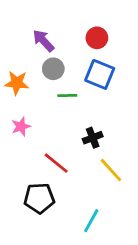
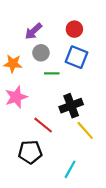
purple arrow: (43, 41) -> (33, 31), turned -90
pink star: (21, 126) -> (16, 97), size x1.5
black cross: (93, 138) -> (71, 106), size x1.5

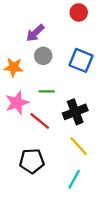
red circle: (74, 29) -> (79, 12), moved
green line: (52, 73) -> (47, 91), moved
red line: (43, 125) -> (40, 121), moved
yellow line: (85, 130) -> (79, 146), moved

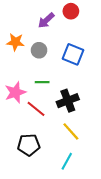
purple arrow: (35, 33) -> (46, 20), moved
orange star: (14, 67) -> (15, 42), moved

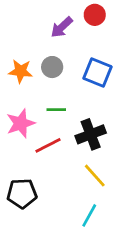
orange star: (15, 42) -> (21, 71), moved
red line: (36, 109) -> (48, 145), turned -66
black pentagon: (29, 145) -> (22, 193), moved

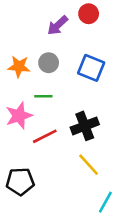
green line: (56, 110) -> (43, 96), moved
cyan line: (89, 215) -> (105, 202), moved

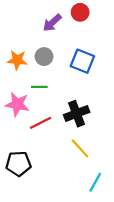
pink star: (19, 116) -> (17, 104), turned 30

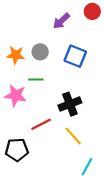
red circle: (80, 12) -> (92, 11), moved
purple arrow: (52, 23) -> (61, 21), moved
red line: (41, 123) -> (41, 124), moved

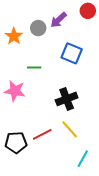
gray circle: (40, 52) -> (38, 28), moved
orange star: (16, 55) -> (14, 36), moved, turned 30
green line: (36, 80) -> (34, 68), moved
red line: (41, 124) -> (42, 134), moved

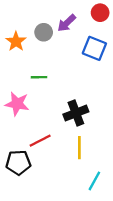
blue square: (72, 53) -> (94, 48), moved
yellow line: (70, 129) -> (79, 148), turned 42
red line: (42, 134) -> (40, 141), moved

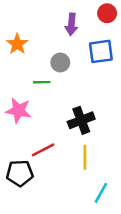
purple arrow: (67, 23) -> (71, 24), turned -42
gray circle: (44, 32) -> (60, 62), moved
blue square: (94, 48) -> (101, 51), turned -30

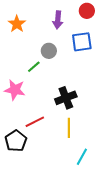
orange star: (17, 44) -> (17, 24), moved
green line: (42, 82) -> (34, 67), turned -40
black pentagon: (20, 173) -> (16, 141), turned -30

